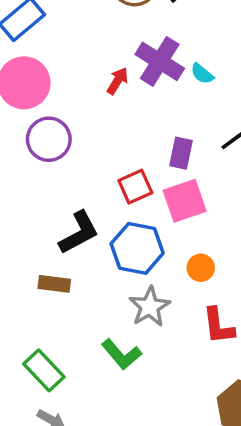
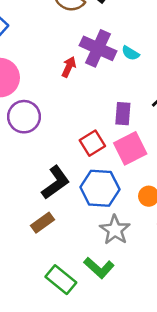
brown rectangle: (54, 284) -> (42, 223), turned -35
green rectangle: (44, 370) -> (61, 280), moved

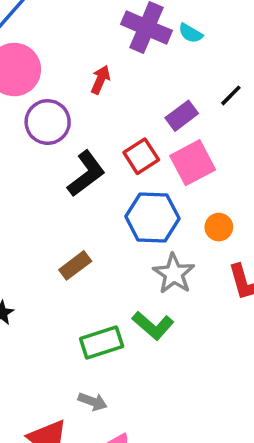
red arrow: (69, 67) -> (100, 80), moved
purple rectangle: (123, 114) -> (182, 116), turned 50
black L-shape: (56, 182) -> (86, 174), moved
green rectangle: (61, 280) -> (102, 342), turned -56

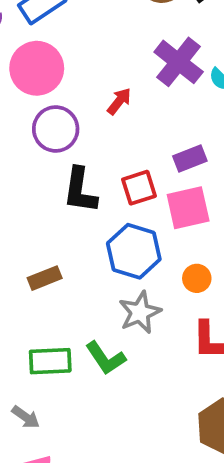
black L-shape: (86, 174) -> (80, 190), turned 120

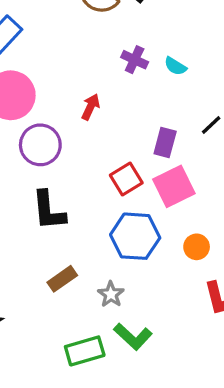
purple cross: (179, 62) -> (135, 60), size x0.6
purple rectangle: (190, 158) -> (165, 142), turned -40
black L-shape: (80, 190) -> (49, 211), moved
gray star: (140, 312) -> (111, 294), moved, size x0.7

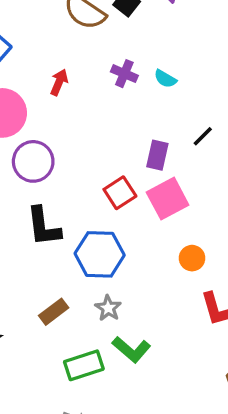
red arrow: (91, 107) -> (59, 82), moved
blue hexagon: (135, 236) -> (100, 254), moved
brown rectangle: (62, 279) -> (54, 312), moved

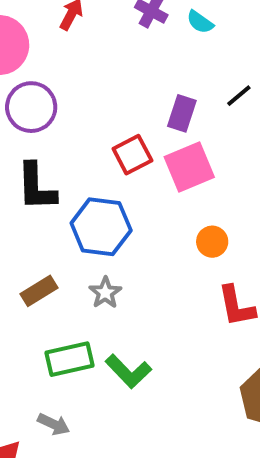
green L-shape: (131, 349) -> (128, 371), moved

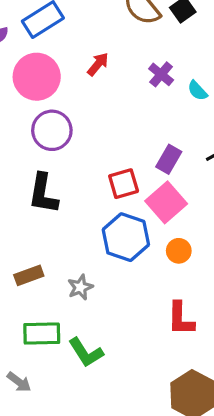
pink square: (189, 167) -> (166, 202), turned -30
blue hexagon: (101, 227) -> (126, 237), moved
orange circle: (212, 242) -> (179, 251), moved

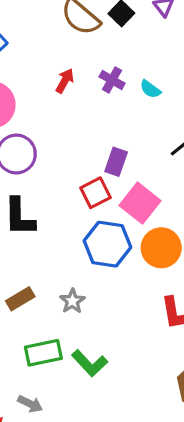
red arrow: (98, 64) -> (65, 81), moved
purple rectangle: (169, 159) -> (116, 162), moved
orange circle: (179, 251) -> (161, 248), size x1.6

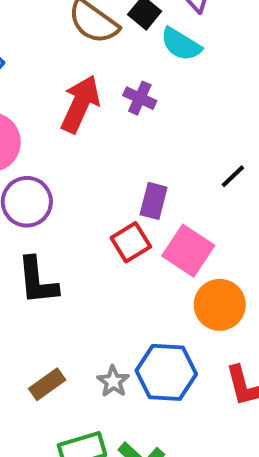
red arrow: (65, 81) -> (80, 104), size x1.8
cyan semicircle: (150, 89) -> (181, 44), moved, size x1.5
blue hexagon: (107, 244) -> (166, 372), moved

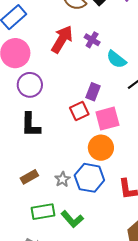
cyan semicircle: (181, 44) -> (116, 59), moved
pink square: (188, 251) -> (107, 119), turned 35
orange circle: (220, 305) -> (101, 148), moved

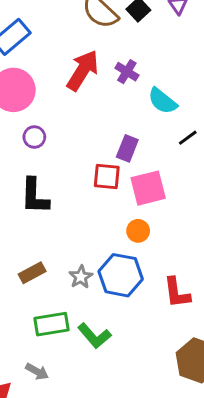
purple circle: (30, 85) -> (34, 137), size x0.6
red square: (79, 111) -> (107, 176), turned 30
orange circle: (101, 148) -> (138, 231), size x0.6

